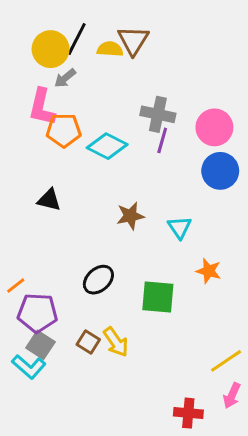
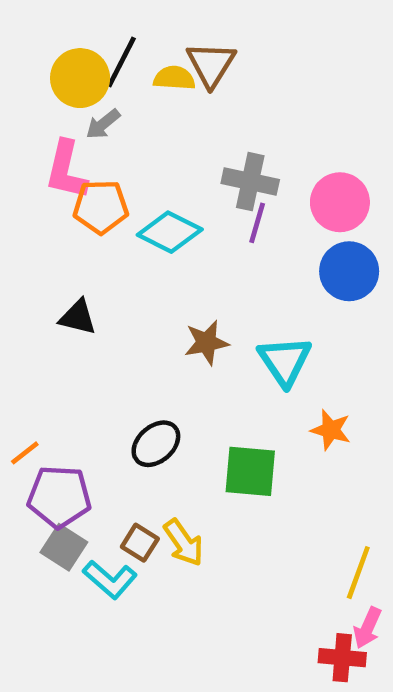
cyan triangle: (180, 227) -> (285, 361), size x1.4
yellow line: (226, 361) -> (358, 573), turned -36
cyan L-shape: (29, 367) -> (110, 579), moved
red cross: (188, 413) -> (342, 658), moved

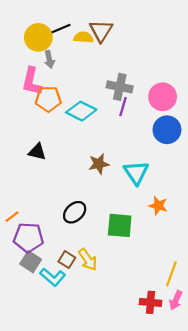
black line: (121, 62) -> (58, 30), turned 40
gray arrow: (103, 124) -> (49, 59), turned -63
red cross: (342, 658) -> (150, 302), moved

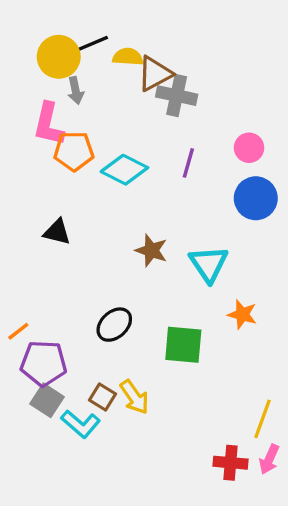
brown triangle: (101, 31) -> (155, 74), moved, turned 30
gray cross: (120, 87) -> (177, 96), moved
pink circle: (163, 97) -> (249, 148), size x0.7
brown star: (99, 164) -> (151, 250), turned 30

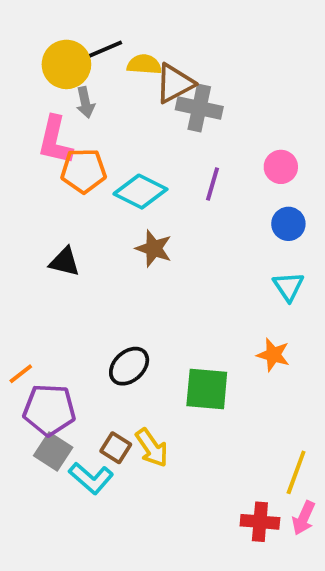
blue circle: (256, 198) -> (288, 224), size x0.7
brown star: (151, 250) -> (154, 248), moved
cyan triangle: (209, 264) -> (288, 286), moved, size x0.7

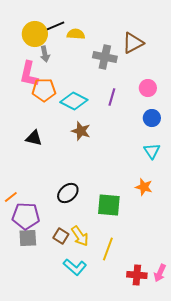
brown triangle: (175, 83) -> (133, 43), moved
gray square: (53, 452) -> (28, 238), turned -36
yellow line: (296, 472) -> (108, 249), moved
cyan L-shape: (91, 478) -> (75, 267), moved

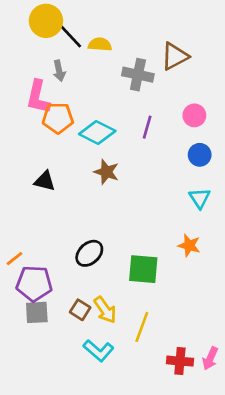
black line: (53, 27) -> (70, 35), turned 70
yellow circle: (35, 34) -> (46, 21), moved

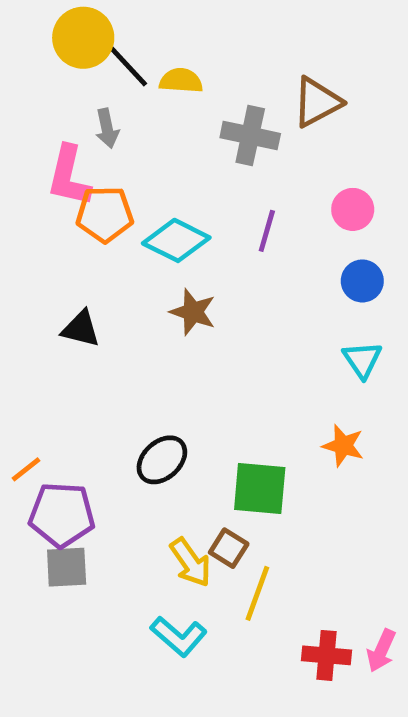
brown square: (80, 310) -> (229, 548), moved

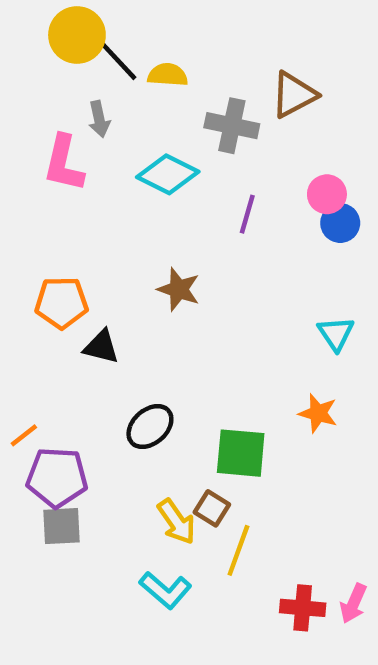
orange pentagon: (105, 214) -> (62, 303), moved
cyan diamond: (176, 240) -> (168, 174), moved
blue circle: (362, 281) -> (340, 223), moved
black triangle: (81, 329) -> (101, 347), moved

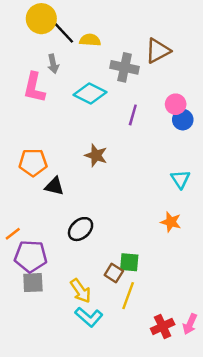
green square: (241, 453) -> (129, 262), moved, size x0.7
yellow arrow: (177, 522) -> (81, 291), moved
red cross: (303, 608) -> (163, 326), turned -30

